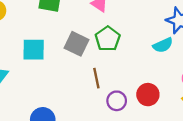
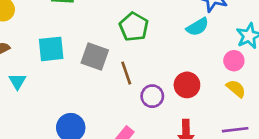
gray square: (77, 44) -> (95, 56), moved

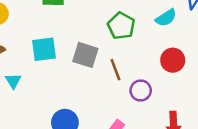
cyan semicircle: (197, 27) -> (166, 18), moved
red circle: (187, 85) -> (173, 60), moved

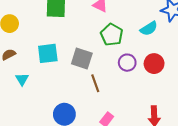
brown line: (115, 70) -> (95, 83), moved
purple circle: (141, 91) -> (127, 63), moved

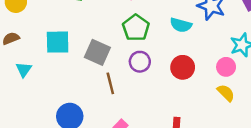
cyan semicircle: (149, 28) -> (181, 25), turned 42
purple circle: (127, 63) -> (140, 62), moved

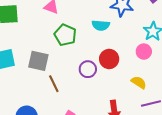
purple circle: (140, 62) -> (88, 69), moved
yellow semicircle: (226, 93) -> (139, 82), moved

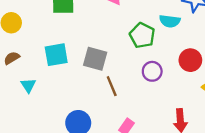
green pentagon: (65, 35) -> (142, 35), moved
red circle: (109, 59) -> (190, 60), moved

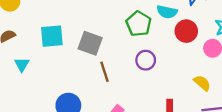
red circle: (190, 60) -> (186, 31), moved

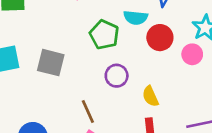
brown line: (104, 72) -> (88, 111), moved
yellow semicircle: (202, 83) -> (150, 96), moved, turned -150

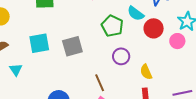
cyan semicircle: (136, 18) -> (136, 13), turned 30
gray square: (51, 63) -> (72, 46), turned -30

